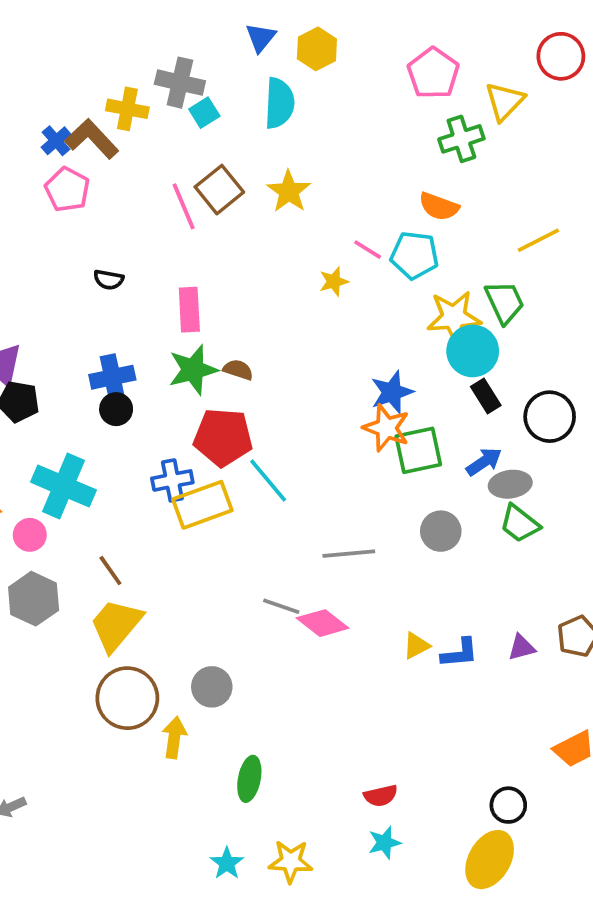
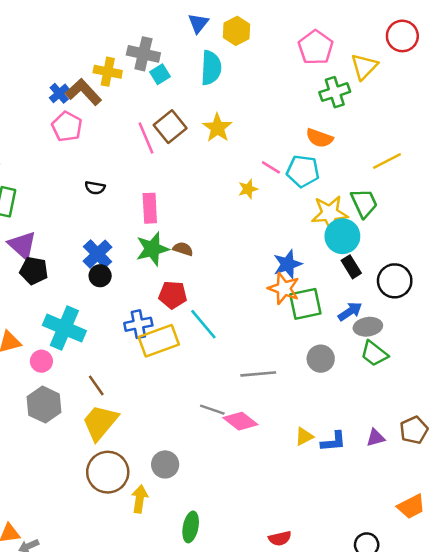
blue cross: (112, 377) -> (98, 254), turned -32
red pentagon: (223, 437) -> (173, 295), size x0.7

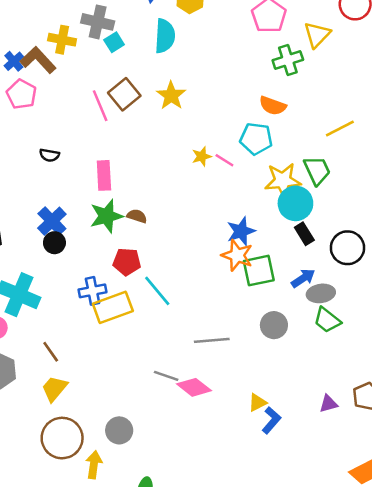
pink line: (271, 167) -> (224, 160), moved
yellow trapezoid: (100, 422) -> (54, 389), size x0.7
blue L-shape: (333, 442) -> (271, 420), moved, turned -44

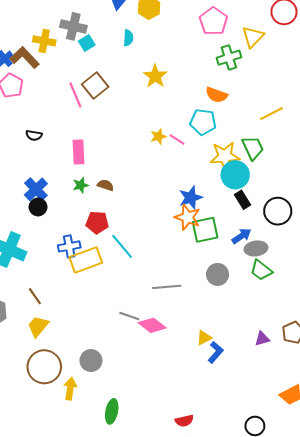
cyan semicircle: (165, 36) -> (128, 38), size x0.6
yellow star: (171, 96) -> (155, 76), moved
green star: (106, 216) -> (81, 185), size x0.6

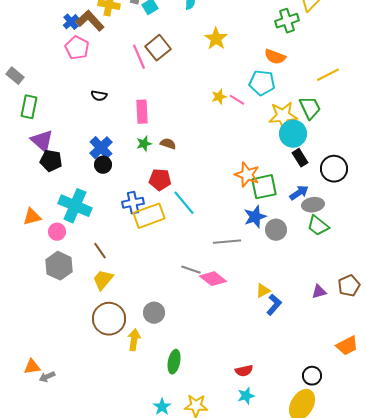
blue star: (191, 198) -> (255, 217), moved

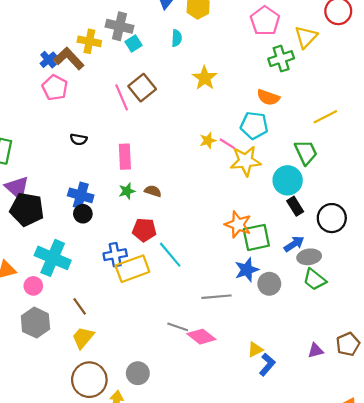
yellow star: (283, 116) -> (246, 161), moved
blue cross: (101, 148) -> (81, 195), turned -30
black pentagon: (51, 161) -> (27, 209), size x1.4

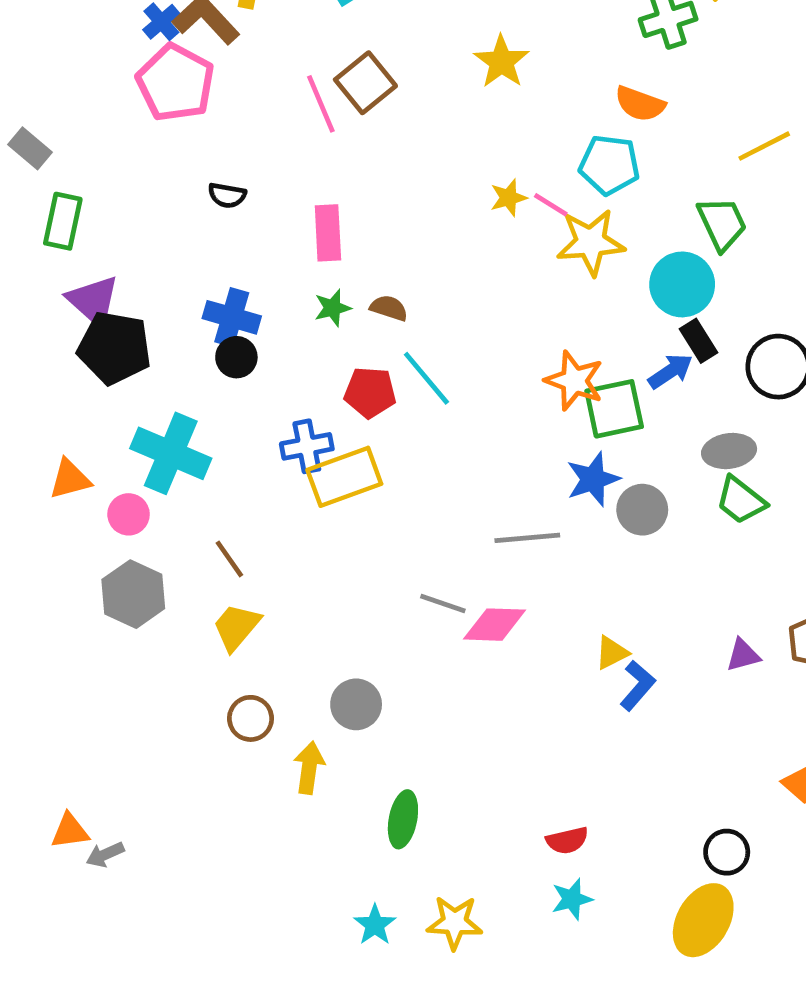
pink pentagon: (55, 88) -> (175, 83), size x1.4
blue arrow: (294, 244) -> (670, 371), moved
cyan line: (170, 255) -> (426, 378), moved
pink diamond: (201, 337) -> (494, 625), turned -36
brown circle: (89, 380) -> (251, 718), size x0.6

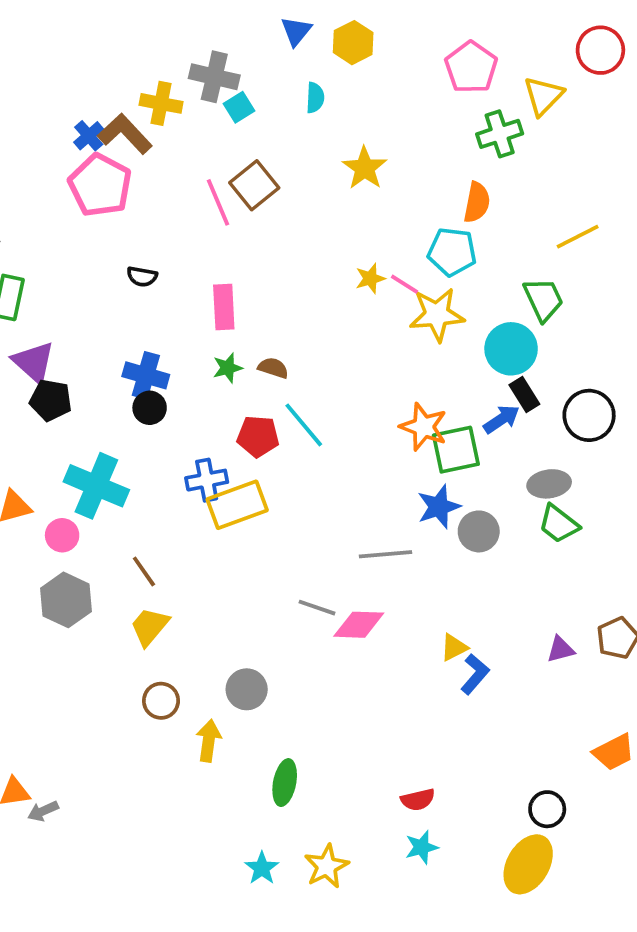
orange semicircle: (640, 104) -> (477, 202), turned -99
black pentagon: (114, 348) -> (51, 400), size x0.7
yellow star: (455, 923) -> (327, 866), turned -30

